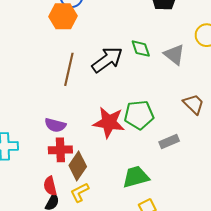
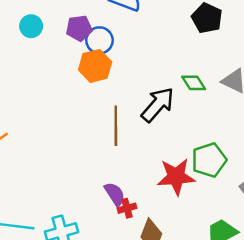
purple semicircle: (55, 125) -> (115, 194), turned -125
red cross: (60, 150) -> (127, 208), moved, size x0.7

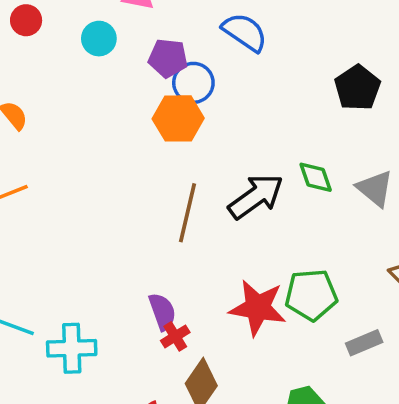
red cross: (127, 208) -> (175, 336), turned -30

